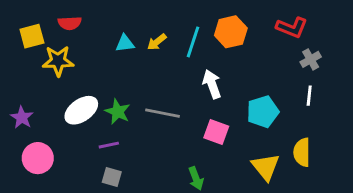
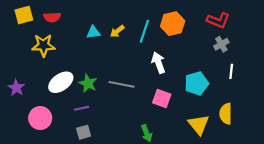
yellow square: (32, 36) -> (24, 15), moved
gray cross: (311, 59) -> (221, 44), moved
pink circle: (38, 158) -> (40, 118), moved
gray square: (112, 177) -> (84, 132), turned -32

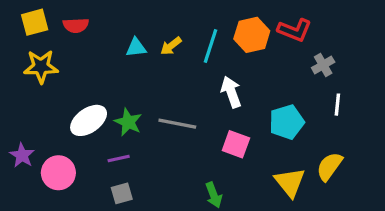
red L-shape: (218, 20) -> (295, 30), moved
yellow star: (43, 45) -> (41, 67), moved
purple star: (16, 88) -> (22, 155), moved
yellow semicircle: (226, 114) -> (329, 166), turned 36

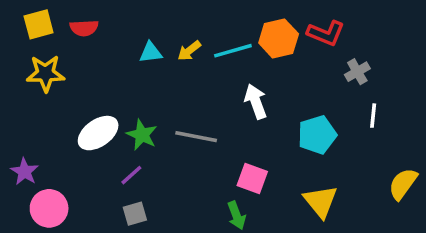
cyan line: (211, 46) -> (233, 51), turned 56
pink square: (236, 144) -> (252, 179), moved
purple line: (119, 159) -> (131, 175), turned -30
yellow semicircle: (329, 166) -> (403, 184), moved
pink circle: (58, 173) -> (49, 208), moved

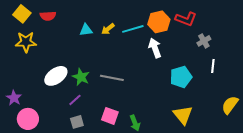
yellow square: (39, 24) -> (22, 14), turned -36
white arrow: (256, 102) -> (155, 48), moved
pink square: (252, 179) -> (110, 116), moved

